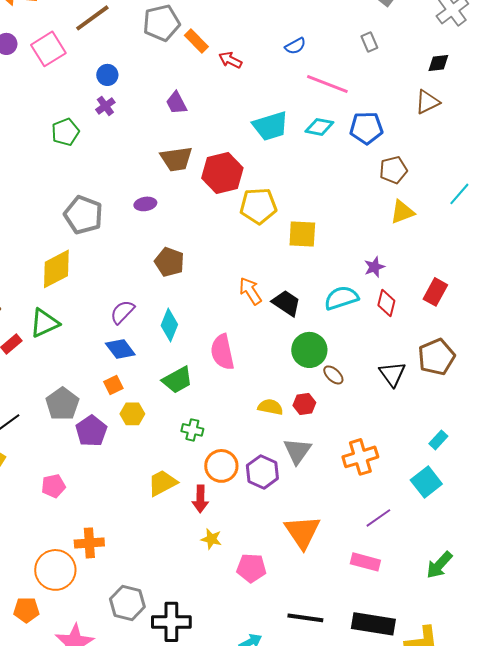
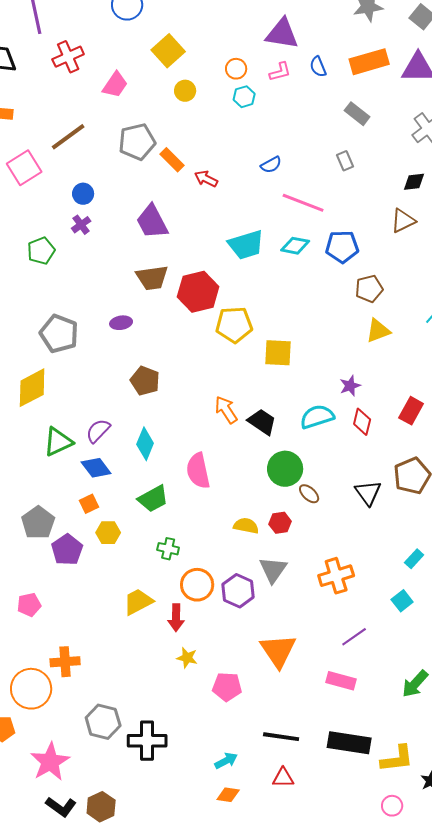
purple trapezoid: (176, 103) -> (152, 222), size x1.5
green triangle: (44, 323) -> (58, 442), moved
cyan square: (426, 482) -> (402, 601), size x0.7

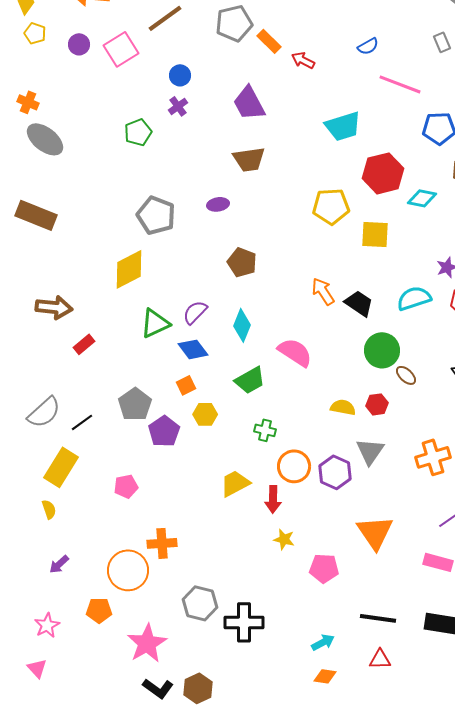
cyan diamond: (295, 246) -> (422, 198), moved
red hexagon: (198, 292) -> (383, 173), moved
pink semicircle: (198, 471) -> (295, 352), turned 135

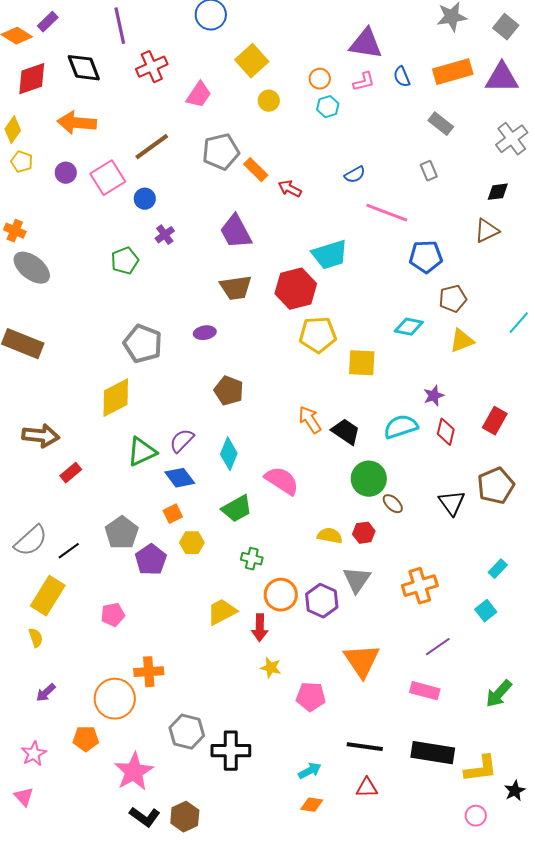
blue circle: (180, 75) -> (145, 199), moved
red hexagon: (383, 173) -> (296, 289), moved

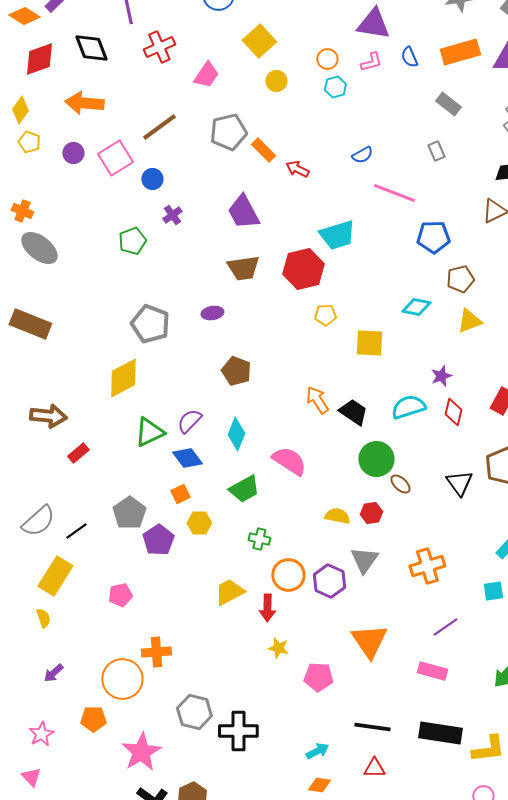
yellow pentagon: (318, 335) -> (325, 315), size x0.6
cyan square: (486, 611) -> (493, 591), turned 30

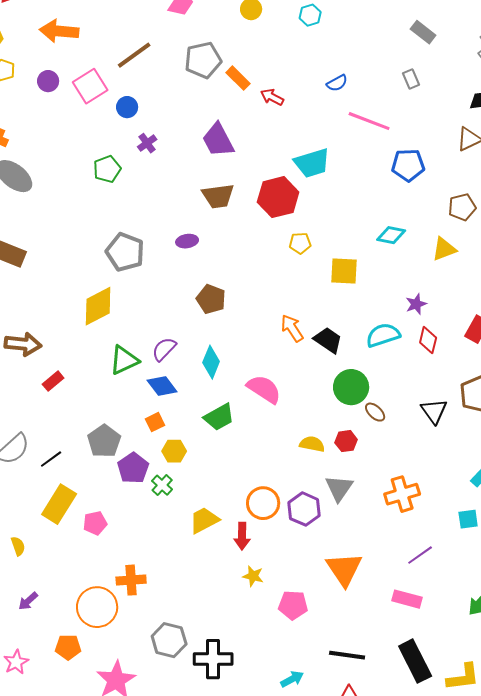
brown pentagon: (460, 279) -> (462, 207), moved
green cross: (259, 539) -> (162, 485), moved, turned 30
yellow rectangle: (55, 576) -> (59, 504), moved
black rectangle: (440, 733) -> (415, 661), turned 54

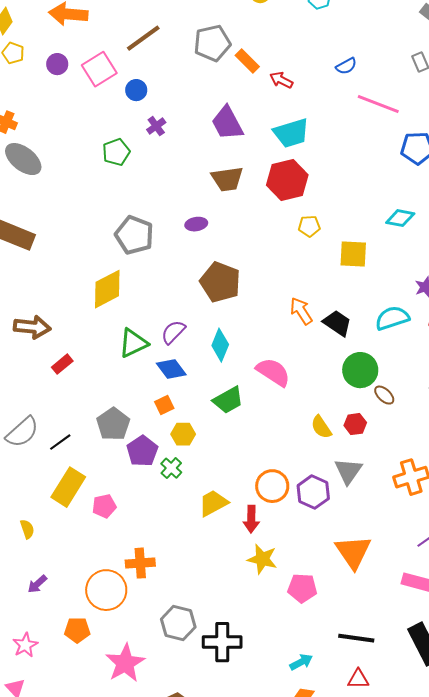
cyan trapezoid: (312, 163) -> (291, 133), moved
brown pentagon: (211, 299) -> (220, 282), size x1.4
yellow semicircle: (312, 444) -> (321, 427), turned -135
yellow star: (253, 576) -> (262, 559), size x1.4

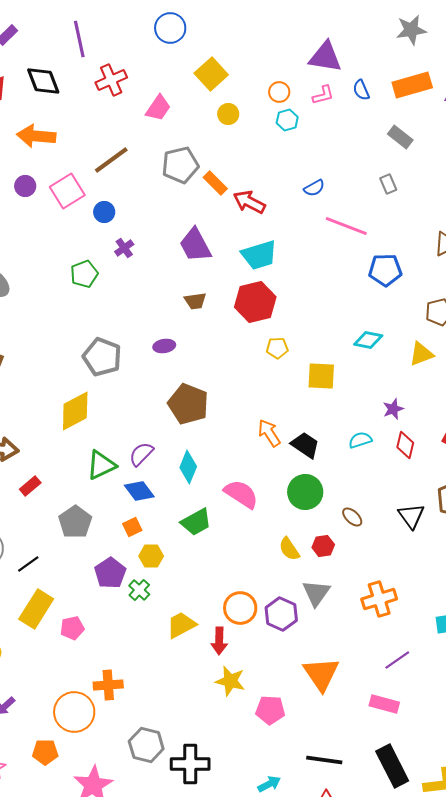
red arrow: (281, 80) -> (249, 202), size x1.4
brown trapezoid: (227, 179) -> (195, 301), size x0.7
cyan semicircle: (392, 318) -> (360, 440), size x0.7
green circle: (360, 370) -> (305, 492), moved
gray pentagon: (113, 424) -> (75, 522), moved

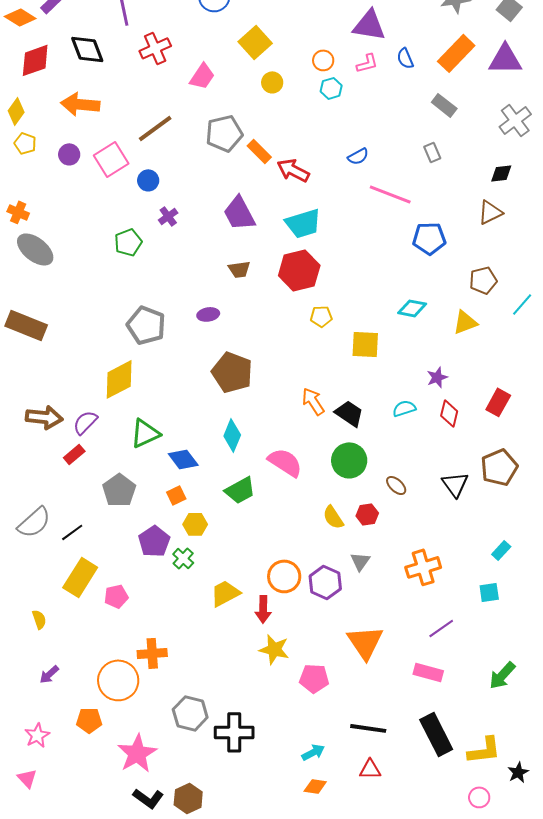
orange rectangle: (412, 85) -> (456, 53), turned -30
purple semicircle: (141, 454) -> (85, 422), moved
gray triangle: (316, 593) -> (360, 561), size x0.7

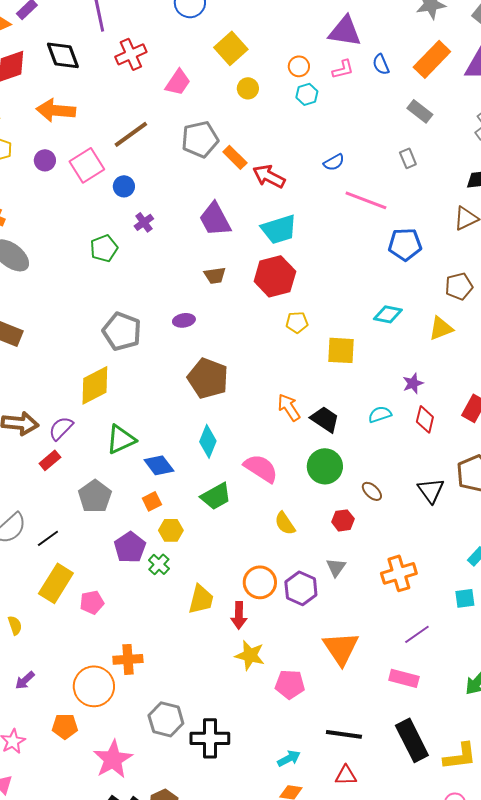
yellow semicircle: (333, 517) -> (285, 523), moved
yellow trapezoid: (225, 593) -> (201, 599), turned 132

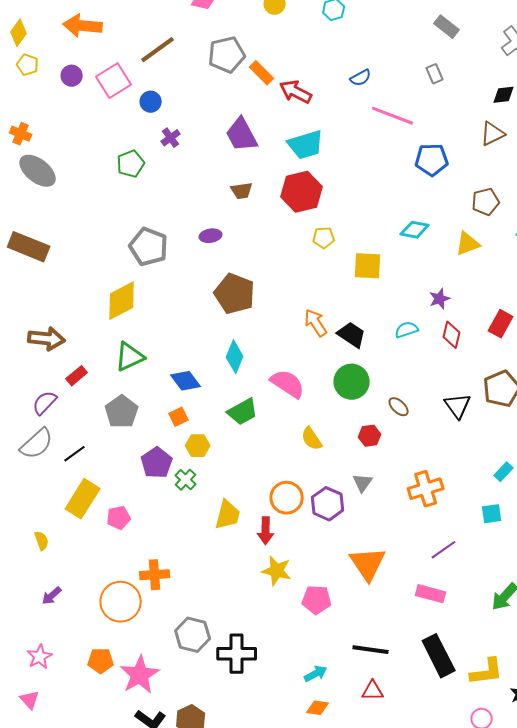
purple semicircle: (61, 428) -> (45, 403), moved
green triangle: (121, 439) -> (130, 357), moved
orange pentagon: (65, 726) -> (101, 661), moved

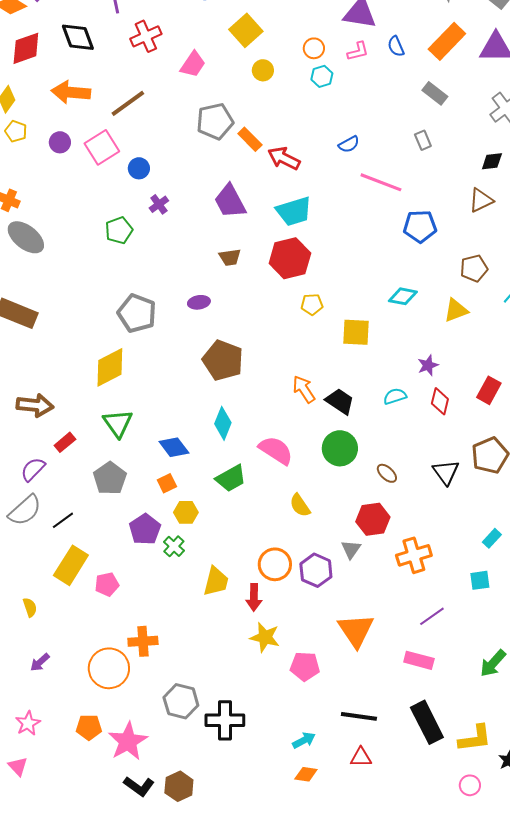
brown line: (158, 50) -> (128, 103), moved
green triangle: (130, 357) -> (118, 423), turned -40
red hexagon: (370, 436) -> (373, 519), moved, size x1.5

